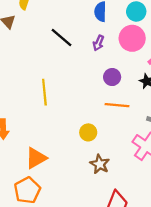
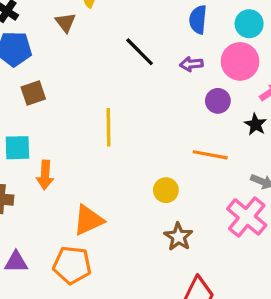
purple arrow: (98, 43) -> (191, 64), turned 56
purple circle: (112, 77) -> (218, 101), moved
orange pentagon: (27, 190) -> (72, 265), turned 30

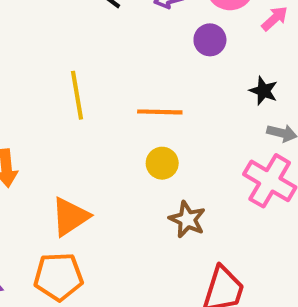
black star: (256, 124) -> (264, 91), moved
orange line: (210, 155) -> (160, 112), moved

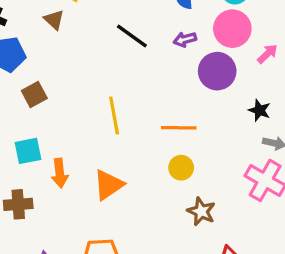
purple circle: (210, 40) -> (217, 71), size x1.5
orange triangle: (70, 217) -> (108, 185), moved

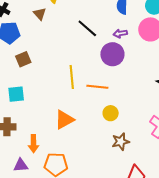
purple circle: (217, 71) -> (112, 54), moved
orange line: (179, 128) -> (97, 87), moved
orange arrow: (60, 173) -> (33, 144), moved
brown star: (201, 211) -> (121, 142), turned 30

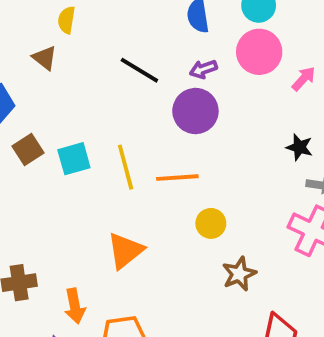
cyan square: (16, 94) -> (74, 159), moved

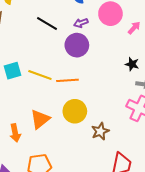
yellow line: (126, 167) -> (40, 75), turned -55
yellow circle: (211, 223) -> (75, 111), moved, size x1.5
orange arrow: (75, 306) -> (15, 133), moved

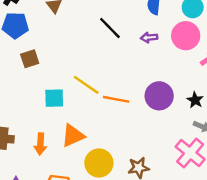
purple circle: (77, 45) -> (159, 96), moved
cyan square: (13, 71) -> (54, 98), moved
yellow circle: (75, 111) -> (99, 163), moved

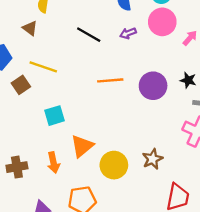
yellow line: (86, 85) -> (43, 67), moved
orange line: (116, 99) -> (110, 80), moved

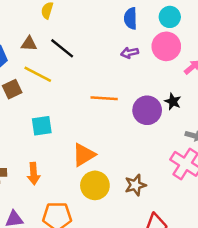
brown triangle: (30, 28) -> (29, 44), moved, turned -42
black line: (89, 35) -> (62, 48), moved
black star: (188, 80) -> (173, 101), moved
orange triangle: (82, 146) -> (84, 155), moved

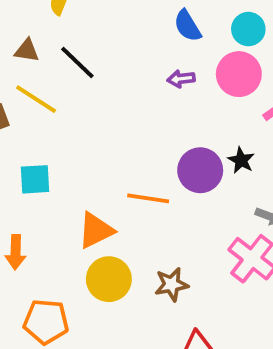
blue semicircle: (131, 18) -> (187, 26), turned -35
orange line: (104, 98) -> (148, 198), moved

